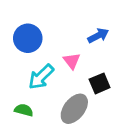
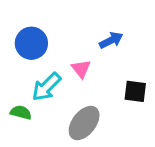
black square: (100, 83) -> (135, 91), moved, turned 30
green semicircle: (24, 110) -> (21, 112), moved

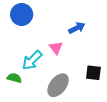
blue circle: (31, 43) -> (22, 14), moved
black square: (135, 91) -> (93, 73), moved

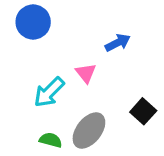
black square: (93, 73) -> (143, 111), turned 35
green semicircle: (14, 78) -> (51, 140), moved

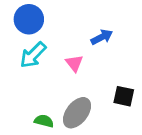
cyan arrow: (49, 92) -> (33, 55), moved
black square: (143, 111) -> (124, 96), turned -30

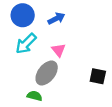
blue arrow: (102, 37) -> (56, 19), moved
gray ellipse: (77, 113) -> (47, 73), moved

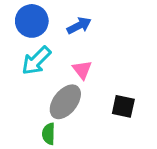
black square: (98, 76) -> (123, 106), moved
green semicircle: (35, 96) -> (49, 134), turned -104

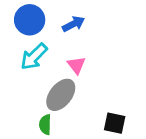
black square: (123, 106) -> (115, 123), moved

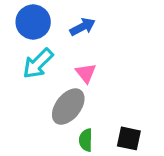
green semicircle: (45, 125) -> (86, 140), moved

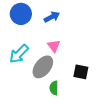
cyan arrow: (38, 63) -> (19, 54), moved
black square: (129, 138) -> (81, 72), moved

